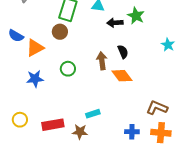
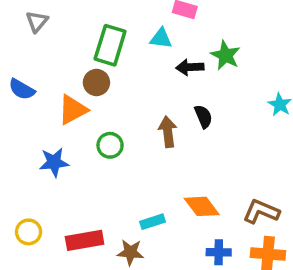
orange triangle: (35, 48) -> (73, 110), moved
orange diamond: (122, 76) -> (202, 206), moved

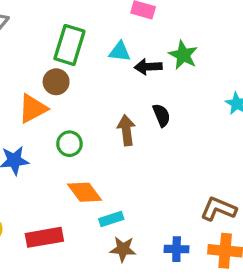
cyan triangle: (161, 38) -> (120, 52), moved
orange diamond: (202, 206) -> (85, 192), moved
brown star: (130, 252) -> (123, 249), moved

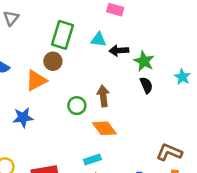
green star: (183, 55) -> (144, 61), moved
black semicircle: (161, 115) -> (146, 85), moved
green circle: (69, 144) -> (77, 106), moved
orange diamond: (85, 192) -> (104, 128), moved

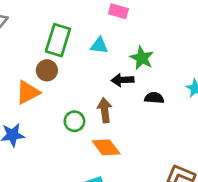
black arrow: (119, 50) -> (123, 80), moved
green star: (144, 61) -> (142, 58), moved
black semicircle: (146, 85) -> (154, 98), turned -63

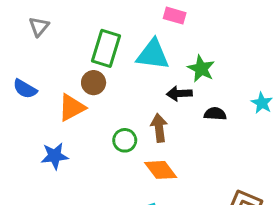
cyan triangle: (99, 46) -> (153, 55), size x1.6

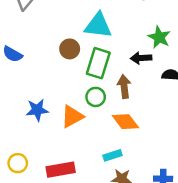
green rectangle: (106, 48) -> (98, 63), moved
cyan triangle: (153, 55) -> (98, 26), moved
orange triangle: (72, 108) -> (72, 116), moved

